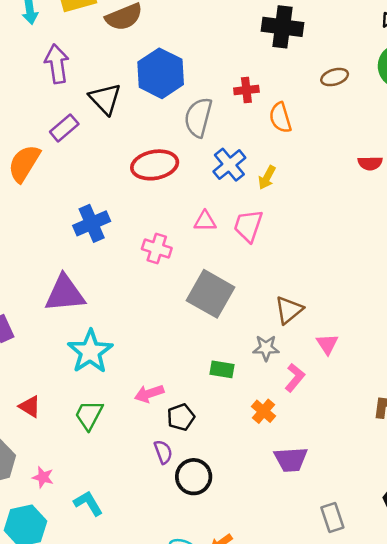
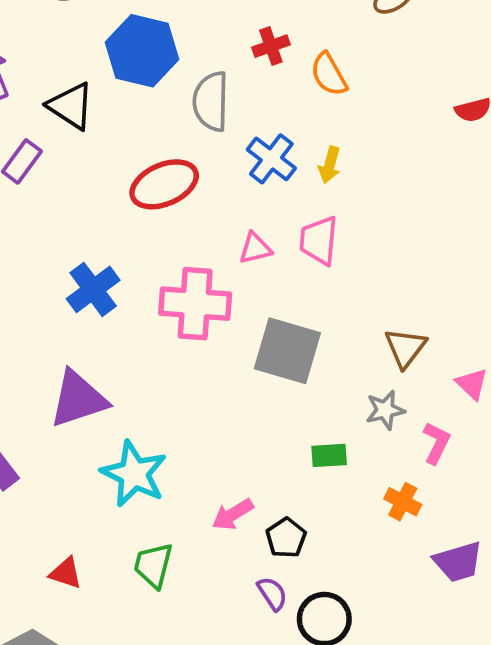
pink cross: (157, 248) -> (195, 304), size x1.6

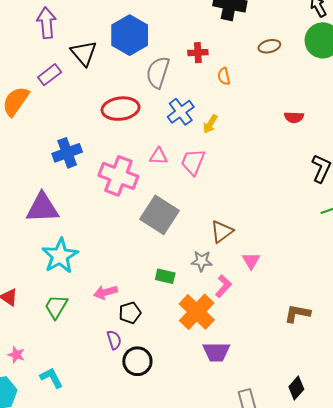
orange semicircle: (329, 74) -> (224, 76), size x0.7
orange cross: (403, 502) -> (197, 312), size x1.8

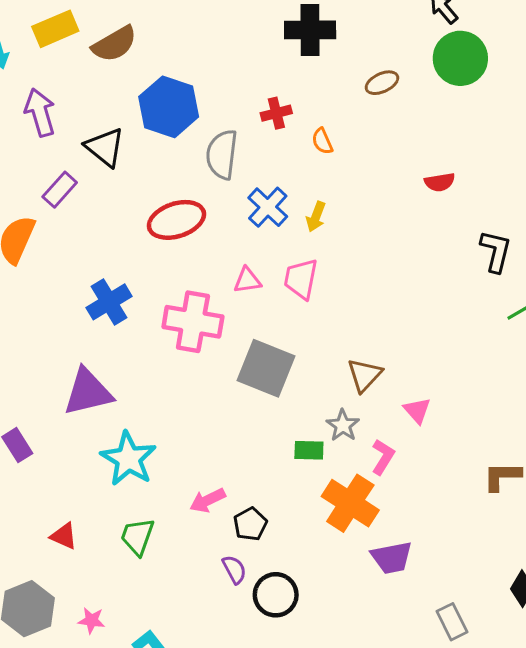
gray star: (202, 261) -> (343, 425), turned -30
green rectangle: (165, 276) -> (309, 450), moved

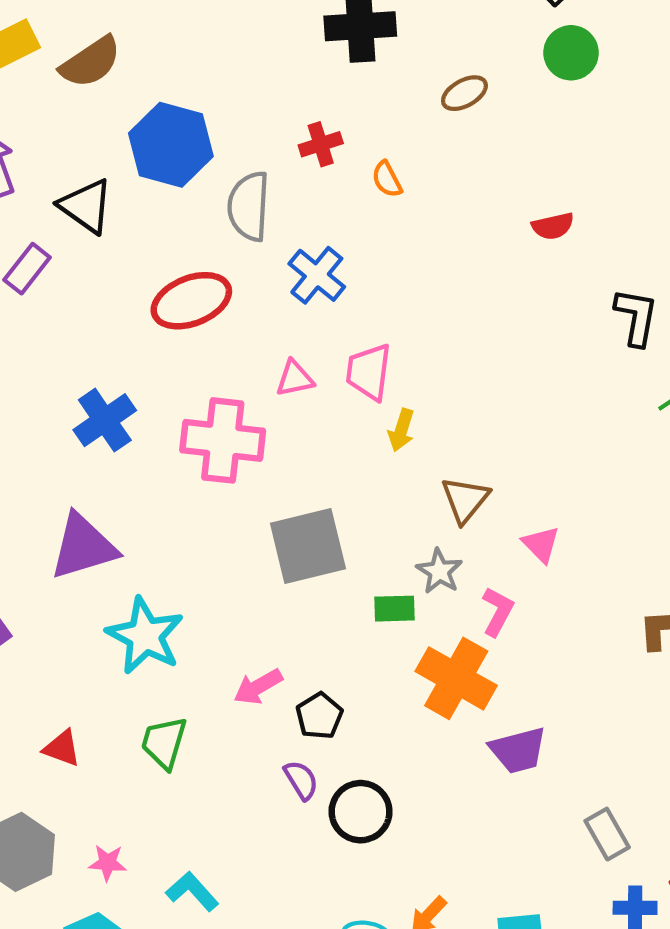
green circle: (460, 58) -> (571, 53), size x0.7
yellow arrow: (316, 217) -> (401, 430), moved
gray square: (266, 368) -> (308, 546), moved, turned -32

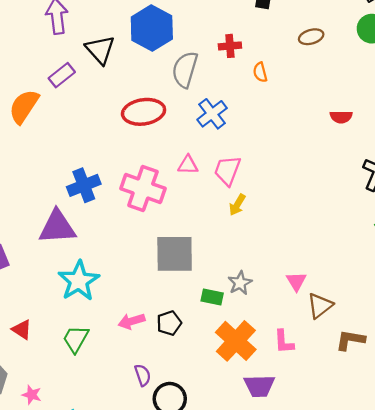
blue cross: (105, 420) -> (84, 185), moved
brown triangle: (465, 500) -> (320, 306), moved
pink L-shape: (498, 611) -> (284, 342), moved, turned 135
black pentagon: (319, 716) -> (169, 323), moved

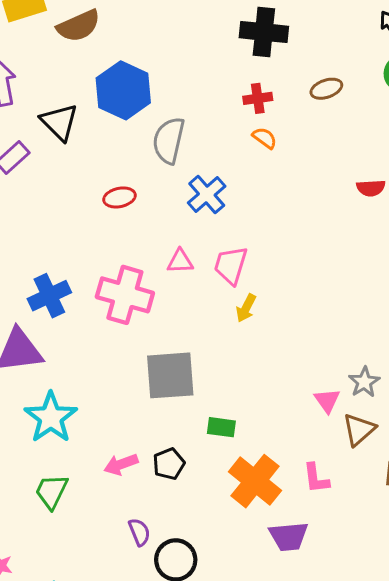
red cross: (230, 46) -> (258, 98), moved
orange semicircle: (260, 72) -> (265, 138), turned 144
red ellipse: (144, 112) -> (119, 197), size x0.6
gray star: (240, 283) -> (364, 382), moved

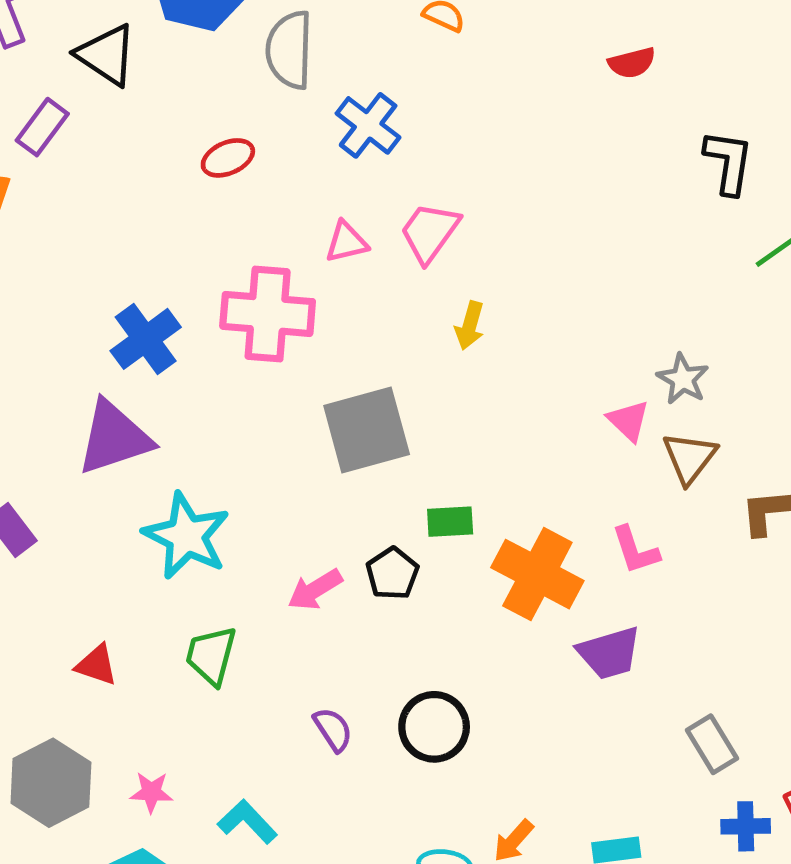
pink trapezoid: (231, 265) -> (430, 232), turned 30
yellow arrow: (246, 308) -> (470, 326), moved
green rectangle: (221, 427) -> (450, 522), moved
purple semicircle: (139, 532) -> (333, 730), moved

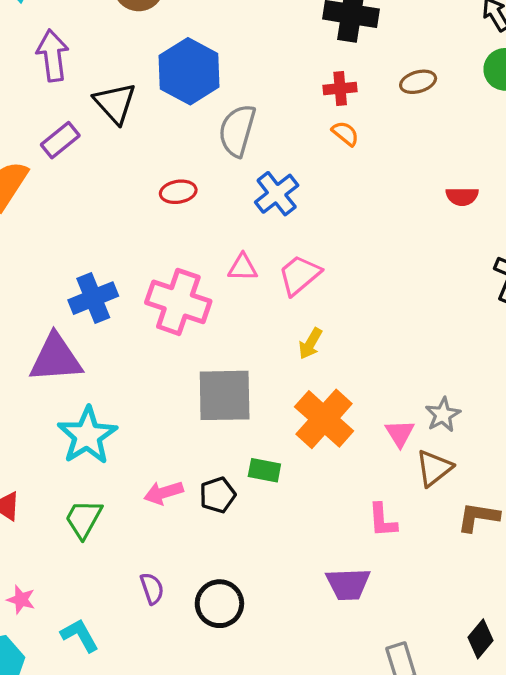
orange cross: (537, 574) -> (324, 419), moved

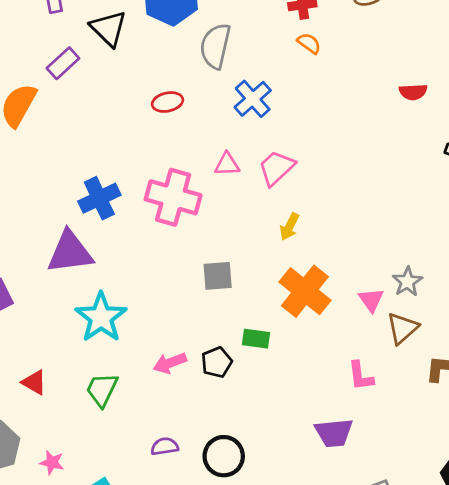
gray square: (225, 395) -> (218, 276), size x0.6
purple semicircle: (152, 588) -> (165, 446), turned -76

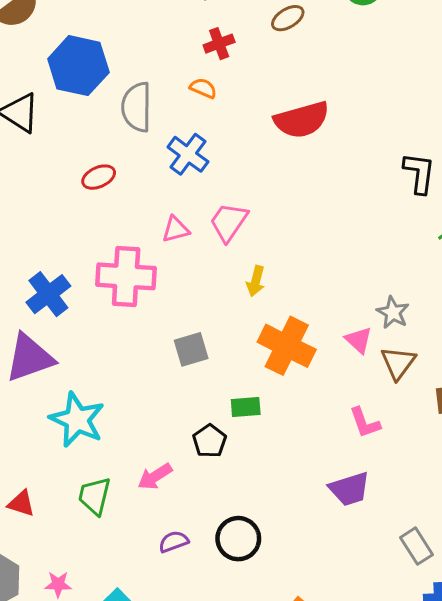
orange semicircle: (309, 43) -> (203, 88), moved
red semicircle: (413, 92) -> (302, 120), moved, size x1.8
pink arrow: (170, 363) -> (155, 476), moved

